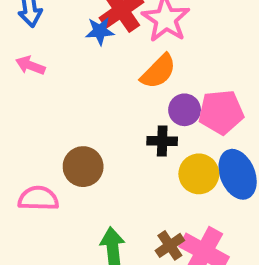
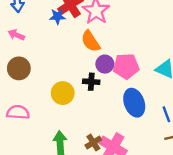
orange semicircle: (158, 71) -> (91, 41), turned 100
brown circle: (83, 167) -> (19, 68), moved
yellow circle: (199, 174) -> (63, 93), moved

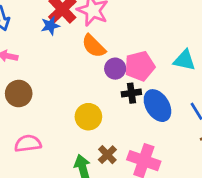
black cross: (91, 82) -> (131, 93), moved
yellow circle: (63, 93) -> (88, 117), moved
brown cross: (93, 143) -> (107, 155), moved

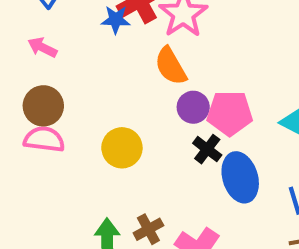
black cross: (131, 93) -> (207, 149), turned 30
yellow circle: (88, 117) -> (122, 148), moved
pink semicircle: (28, 143) -> (44, 139), moved

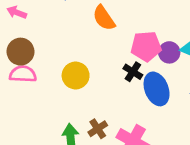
purple circle: (193, 107) -> (169, 52), moved

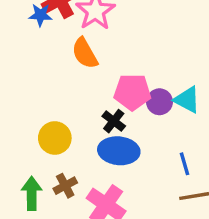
yellow circle: (76, 75) -> (55, 138), moved
blue ellipse: (157, 89) -> (119, 151), moved, turned -68

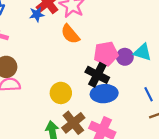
black cross: (114, 121) -> (97, 75), size x1.5
brown cross: (65, 186) -> (73, 123), size x1.5

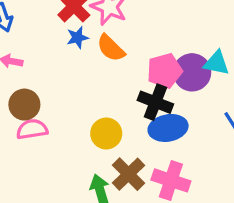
blue star: (37, 14) -> (77, 38), moved
purple circle: (125, 57) -> (192, 72), size x1.5

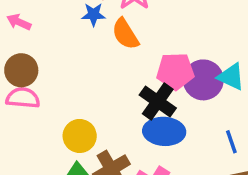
yellow circle: (106, 133) -> (80, 136), moved

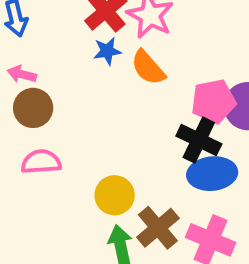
brown circle: (21, 70) -> (33, 108), moved

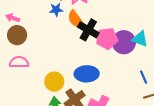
black cross: (199, 140) -> (88, 30), moved
blue ellipse: (212, 174) -> (87, 74), moved

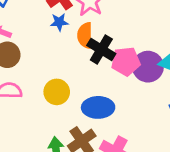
orange semicircle: (76, 19) -> (85, 35), turned 36
yellow circle: (54, 82) -> (57, 92), moved

